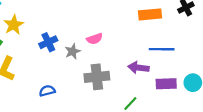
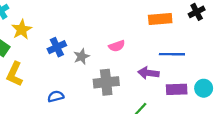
pink semicircle: (95, 39) -> (117, 46), moved

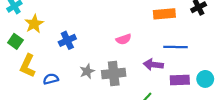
gray star: (82, 57) -> (87, 71), moved
blue semicircle: (56, 96) -> (51, 79), moved

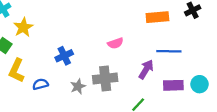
blue cross: (67, 40) -> (64, 56), moved
purple arrow: (153, 65) -> (146, 69), turned 114
gray star: (87, 71) -> (78, 86), moved

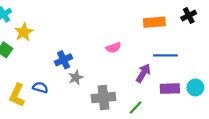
yellow L-shape: (17, 71) -> (17, 95), moved
gray cross: (105, 78) -> (103, 97), moved
blue semicircle: (40, 84) -> (40, 88), turned 32
gray star: (78, 86) -> (76, 78), moved

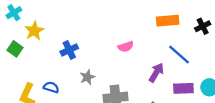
black cross: (189, 16) -> (203, 26), moved
blue line: (165, 55) -> (179, 55), turned 40
blue cross: (64, 60) -> (69, 50), moved

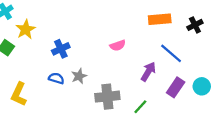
blue semicircle: (51, 87) -> (56, 78), moved
purple rectangle: (183, 88) -> (176, 87), turned -54

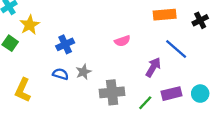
cyan circle: (202, 86) -> (200, 94), moved
purple rectangle: (176, 87) -> (172, 94), moved, turned 42

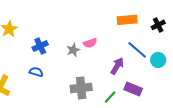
gray star: (83, 72) -> (73, 50), moved
purple rectangle: (172, 94) -> (133, 89), turned 36
cyan circle: (200, 94) -> (158, 60), moved

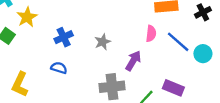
pink semicircle: (90, 43) -> (151, 34), moved, turned -64
purple arrow: (117, 66) -> (133, 61), moved

